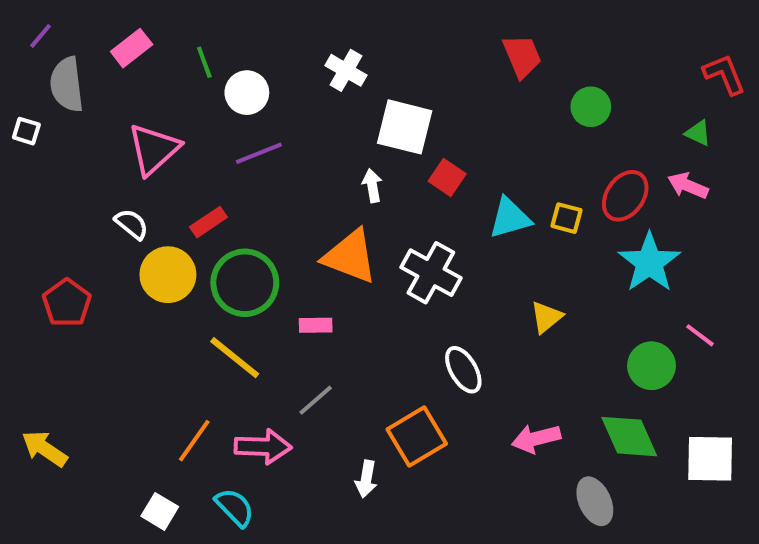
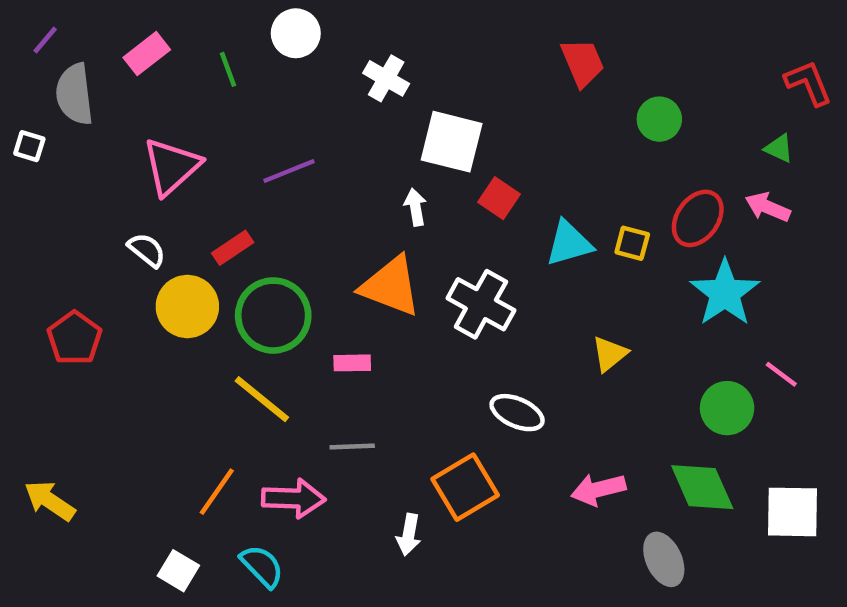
white circle: (247, 93) -> (296, 33), moved
white ellipse: (463, 370) -> (517, 413), turned -36
gray line: (316, 400) -> (352, 446), turned 39

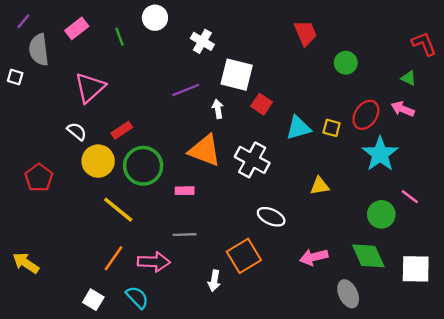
purple line: (289, 171) -> (186, 90), moved
yellow triangle: (610, 354) -> (320, 186), turned 30
yellow line: (262, 399) -> (118, 210), moved

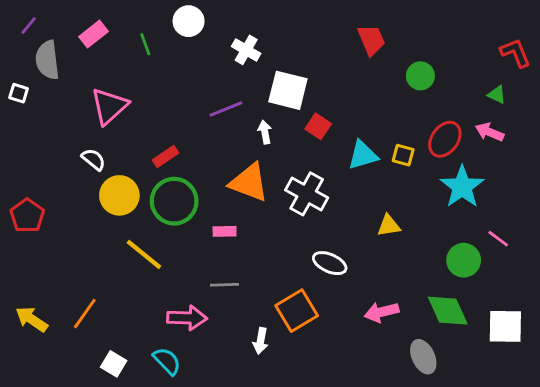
red rectangle: (122, 130) -> (165, 157), moved
red pentagon: (39, 178) -> (27, 216), moved
orange line: (113, 258) -> (85, 313), moved

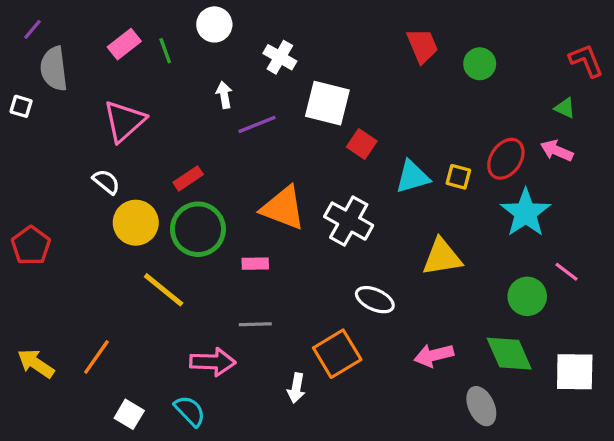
pink rectangle: (93, 34) -> (124, 44), moved
green circle: (420, 76) -> (480, 64), moved
white arrow: (265, 132) -> (224, 95), moved
yellow triangle: (389, 226) -> (442, 257), size x1.5

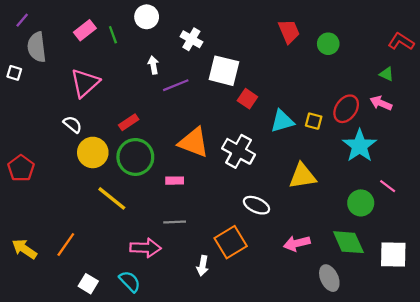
red L-shape: (586, 61) -> (401, 41), turned -35

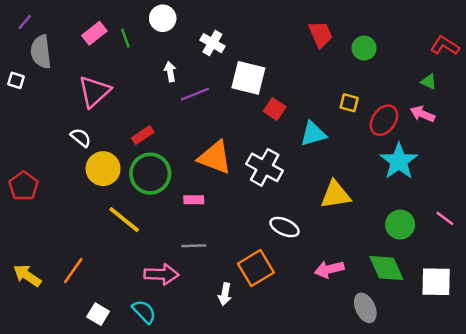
yellow square: (314, 121) -> (349, 103), moved
pink line: (388, 186) -> (445, 218), moved

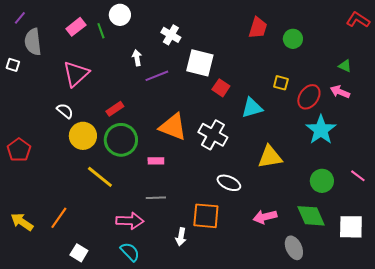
white circle: (163, 18) -> (120, 15), moved
red trapezoid: (321, 34) -> (258, 28), turned 40
red L-shape: (445, 46) -> (358, 20), moved
orange square: (256, 268) -> (206, 216), turned 36
cyan semicircle: (144, 312) -> (130, 252), moved

